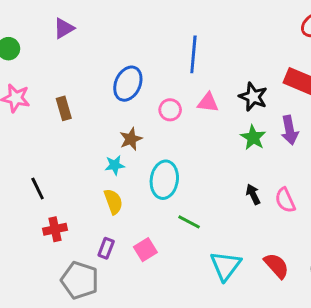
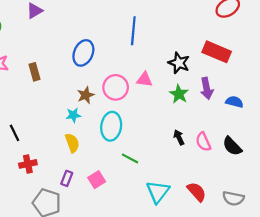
pink triangle: (208, 103) -> (144, 80), moved
pink circle: (170, 110) -> (116, 87), moved, size x1.5

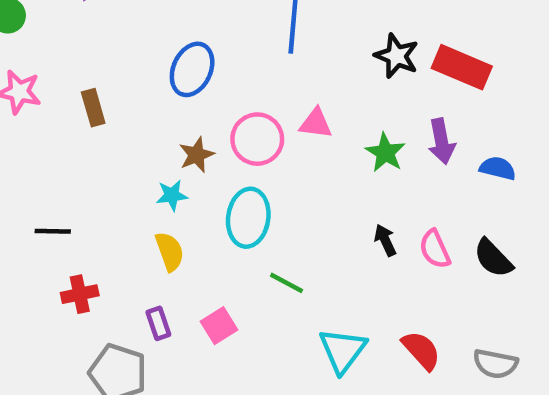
black star: (179, 63) -> (397, 56), moved
black line: (15, 133) -> (53, 231), turned -63
purple rectangle: (67, 178) -> (158, 323), turned -40

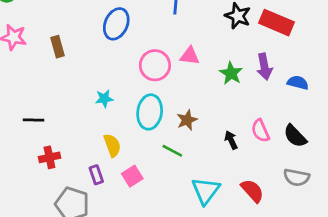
brown star: (197, 155) -> (187, 120), moved
black arrow: (385, 240) -> (231, 140), moved
yellow semicircle: (170, 251) -> (112, 145), moved
gray semicircle: (495, 364) -> (296, 177), moved

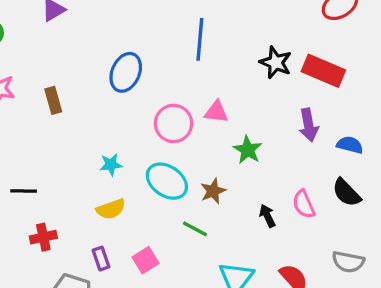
green star: (231, 73) -> (248, 150), moved
cyan ellipse: (150, 112) -> (167, 181), turned -64
black semicircle: (295, 136) -> (346, 193), moved
yellow semicircle: (112, 145) -> (111, 209), moved, turned 90

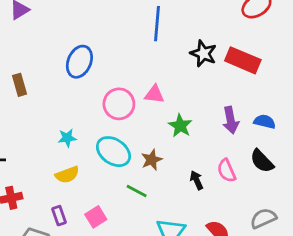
blue line: (200, 39) -> (157, 24), moved
purple arrow: (309, 125) -> (231, 120), moved
gray semicircle: (348, 262) -> (263, 218), turned 145

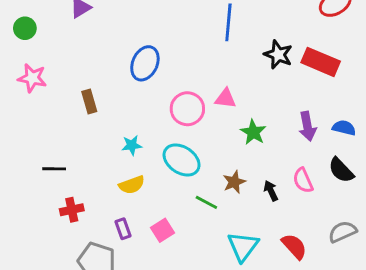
brown rectangle: (19, 85) -> (89, 101), moved
brown star: (152, 160) -> (234, 182), moved

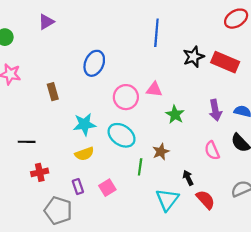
black star: (278, 55) -> (194, 57), turned 30
cyan star: (132, 145) -> (84, 124), size x1.5
black arrow: (271, 191) -> (188, 178), moved
green line: (206, 202) -> (140, 167), turned 70

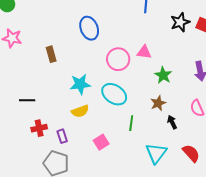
blue ellipse: (94, 63) -> (89, 28), turned -45
brown star: (161, 152) -> (158, 103), moved
black arrow: (188, 178) -> (172, 122), moved
purple rectangle: (78, 187) -> (62, 136), moved

